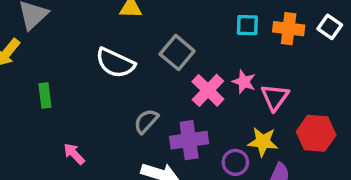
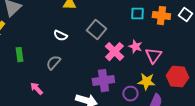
white semicircle: (115, 63) -> (60, 36), size x0.6
gray semicircle: (146, 121) -> (53, 63), moved

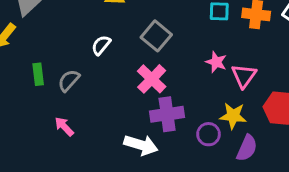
white semicircle: (60, 36) -> (101, 45), turned 104
pink cross: (114, 52) -> (152, 79), moved
gray semicircle: (53, 63) -> (69, 80), moved

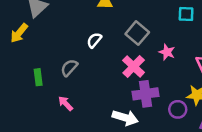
pink star: (216, 62) -> (167, 52), moved
green rectangle: (38, 74) -> (38, 77), moved

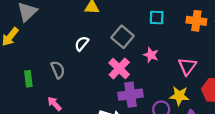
cyan square: (186, 14) -> (157, 17), moved
gray semicircle: (69, 68) -> (58, 70), turned 114

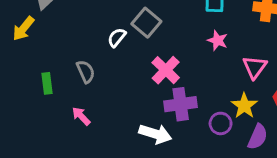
gray square: (123, 37) -> (146, 23), moved
pink star: (151, 55) -> (218, 40), moved
yellow star: (179, 96) -> (244, 106), turned 30

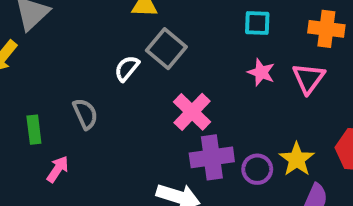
pink triangle: (255, 67) -> (309, 78), moved
pink arrow: (81, 116) -> (58, 169), moved, turned 78
purple circle: (221, 123) -> (257, 169), moved

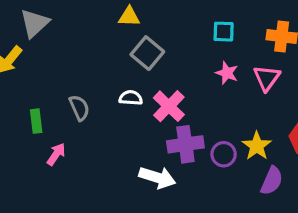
white semicircle: (127, 68) -> (131, 98), moved, turned 55

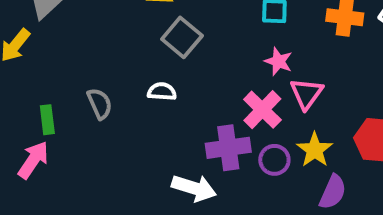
pink triangle: (267, 78) -> (307, 94), moved
pink cross: (169, 106) -> (262, 110), moved
pink arrow: (56, 154) -> (33, 160), moved, size x1.4

